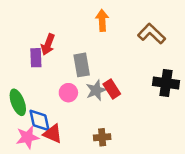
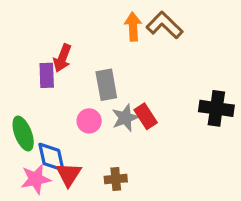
brown L-shape: (152, 34) -> (164, 25), moved
red triangle: (53, 134) -> (69, 174), turned 40
brown cross: (102, 137) -> (116, 179), moved

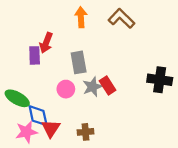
orange arrow: (133, 27) -> (81, 17), moved
green ellipse: (23, 133) -> (17, 98), turned -40

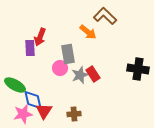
orange arrow: (81, 17) -> (88, 32), moved, turned 132
pink circle: (66, 89) -> (60, 68), moved

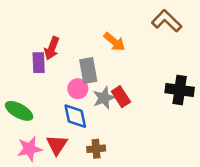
brown L-shape: (105, 16) -> (167, 21), moved
blue diamond: (33, 100) -> (75, 116), moved

